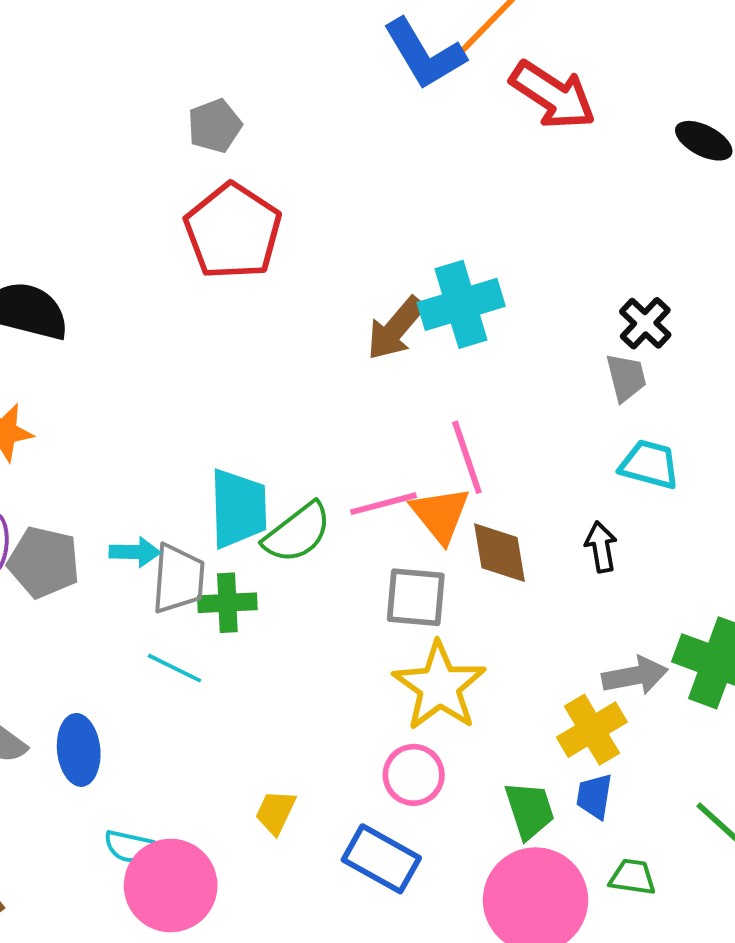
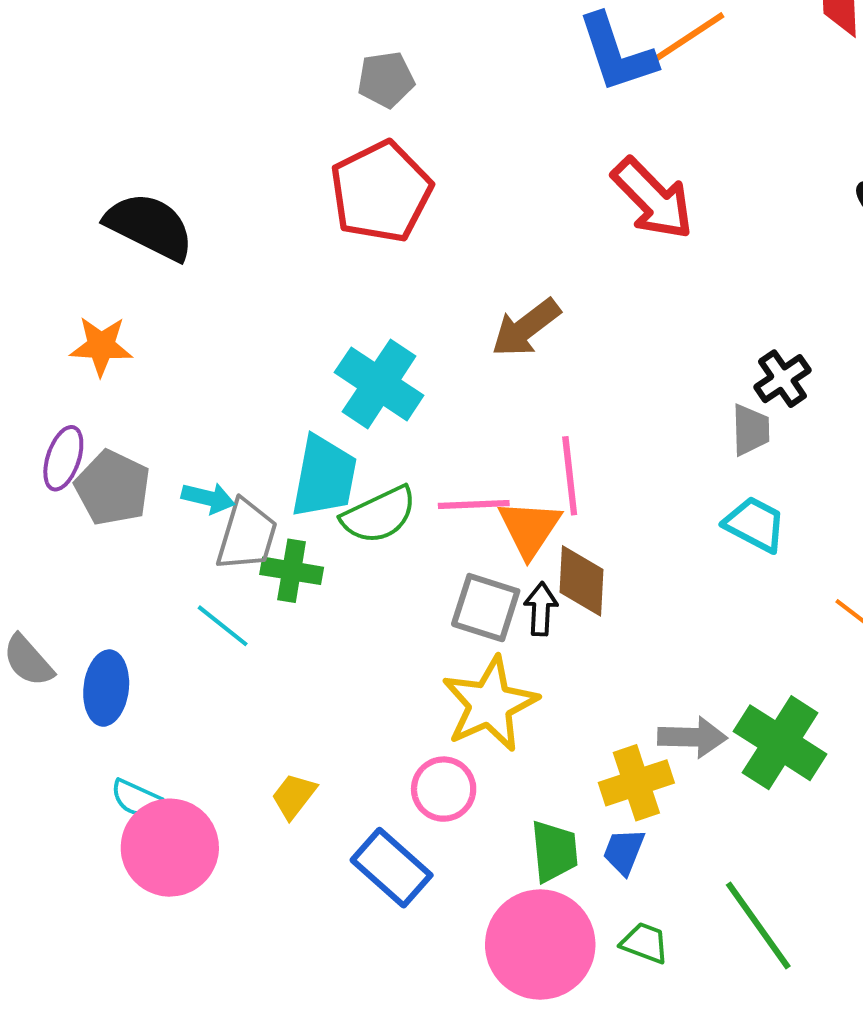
red arrow: (553, 95) -> (653, 199), moved
cyan cross: (461, 304) -> (379, 384), moved, turned 38
black arrow: (601, 547) -> (541, 609), moved

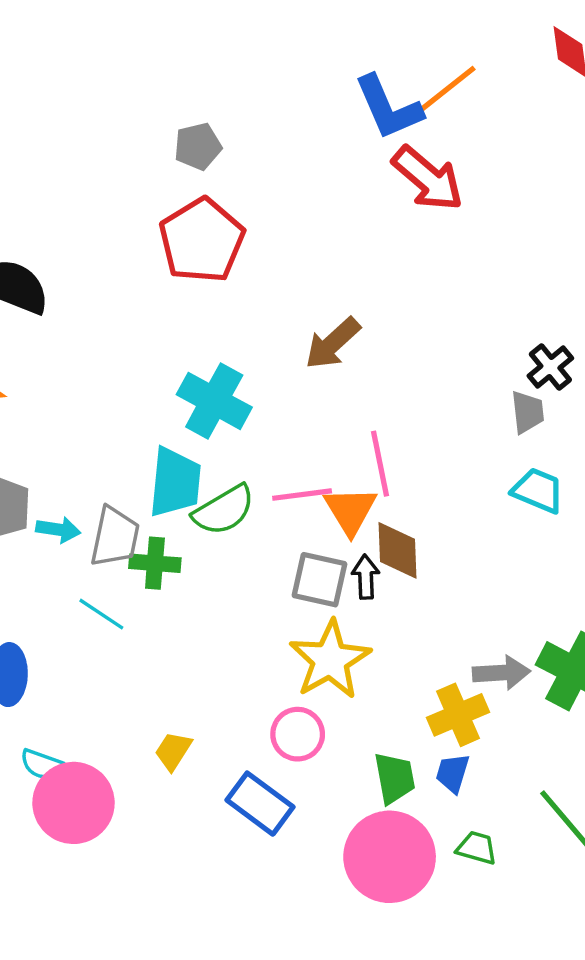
red arrow: (653, 199) -> (428, 178), moved
cyan arrow: (208, 498) -> (58, 530), moved

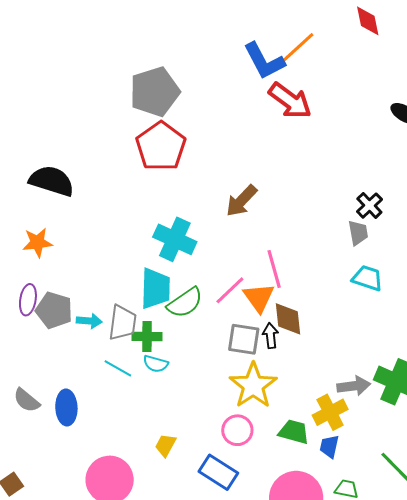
gray pentagon: (198, 146) -> (155, 92), size x1.8
pink line: (302, 495) -> (230, 290), turned -32
cyan semicircle: (42, 764) -> (156, 364), moved
green trapezoid: (395, 778) -> (294, 432), moved, turned -60

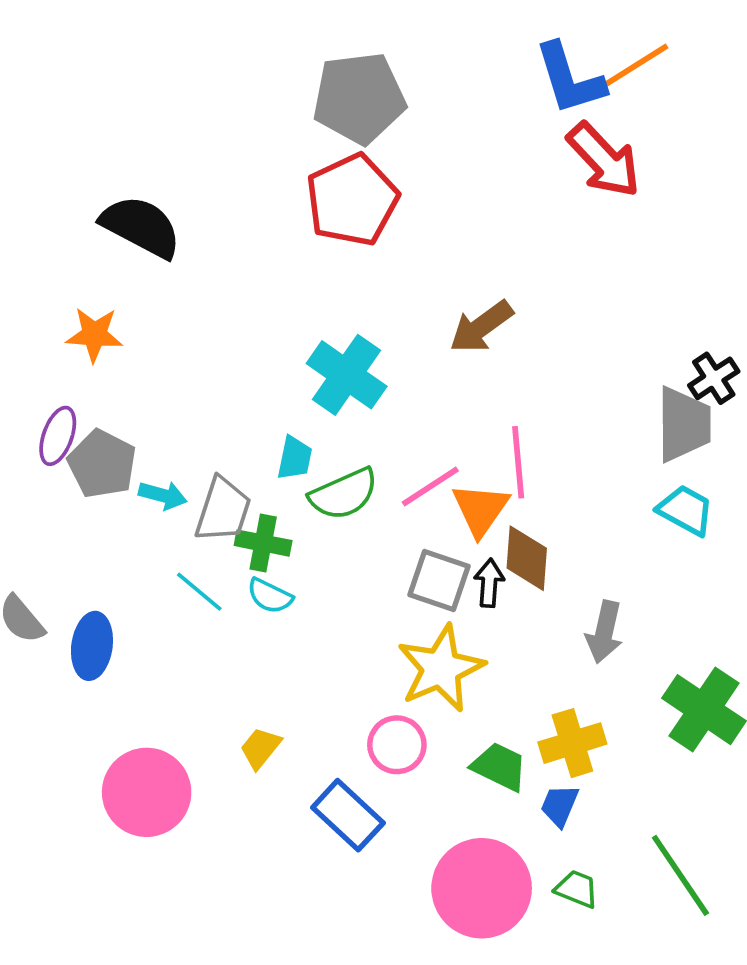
gray trapezoid: (358, 233) -> (684, 424), size x1.6
cyan trapezoid: (155, 288) -> (295, 458), size x0.6
gray arrow: (354, 386) -> (604, 632), moved, turned 100

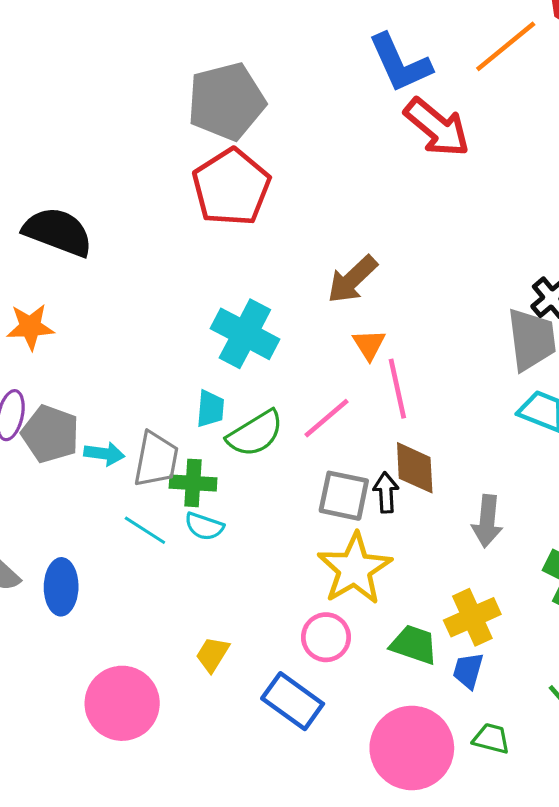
orange line: (630, 69) -> (506, 46), moved
orange triangle: (481, 509) -> (369, 344), moved, size x0.7

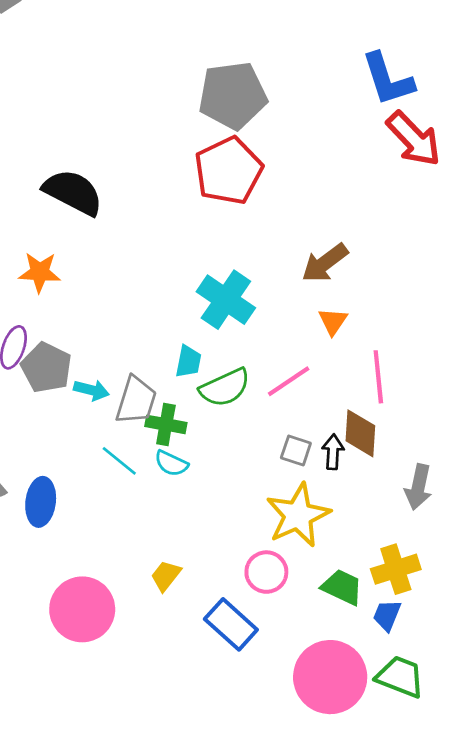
pink line: (397, 389) -> (378, 377), moved
gray square: (344, 496) -> (296, 451), size x0.7
green trapezoid: (491, 739) -> (400, 677), size x1.5

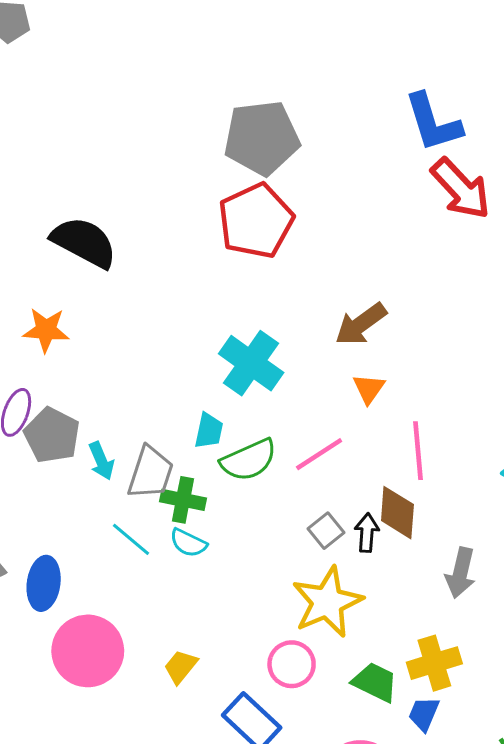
cyan arrow: (91, 390) -> (101, 461), turned 52
gray square: (296, 451) -> (326, 531), turned 32
pink circle: (82, 609) -> (88, 651), moved

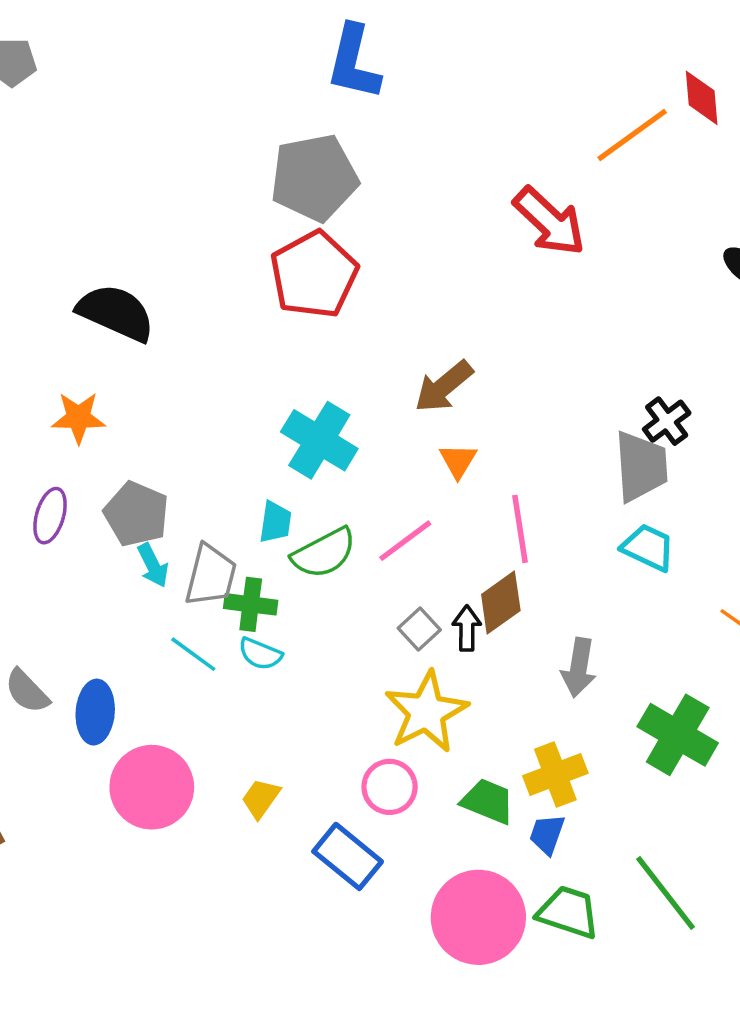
blue L-shape: (433, 122) -> (354, 62), moved, turned 34
gray pentagon: (52, 435) -> (136, 514), moved
brown diamond: (397, 513) -> (501, 603), turned 54

